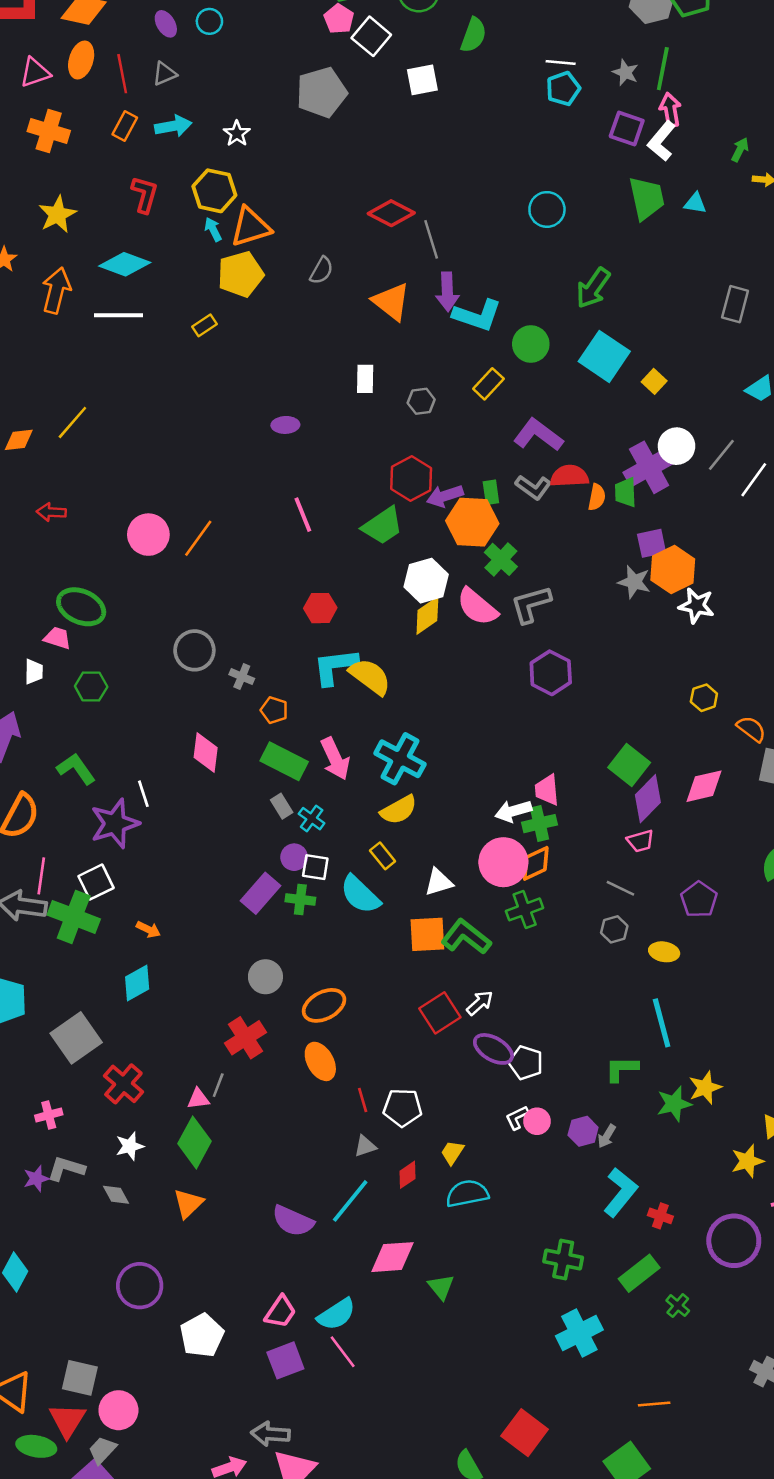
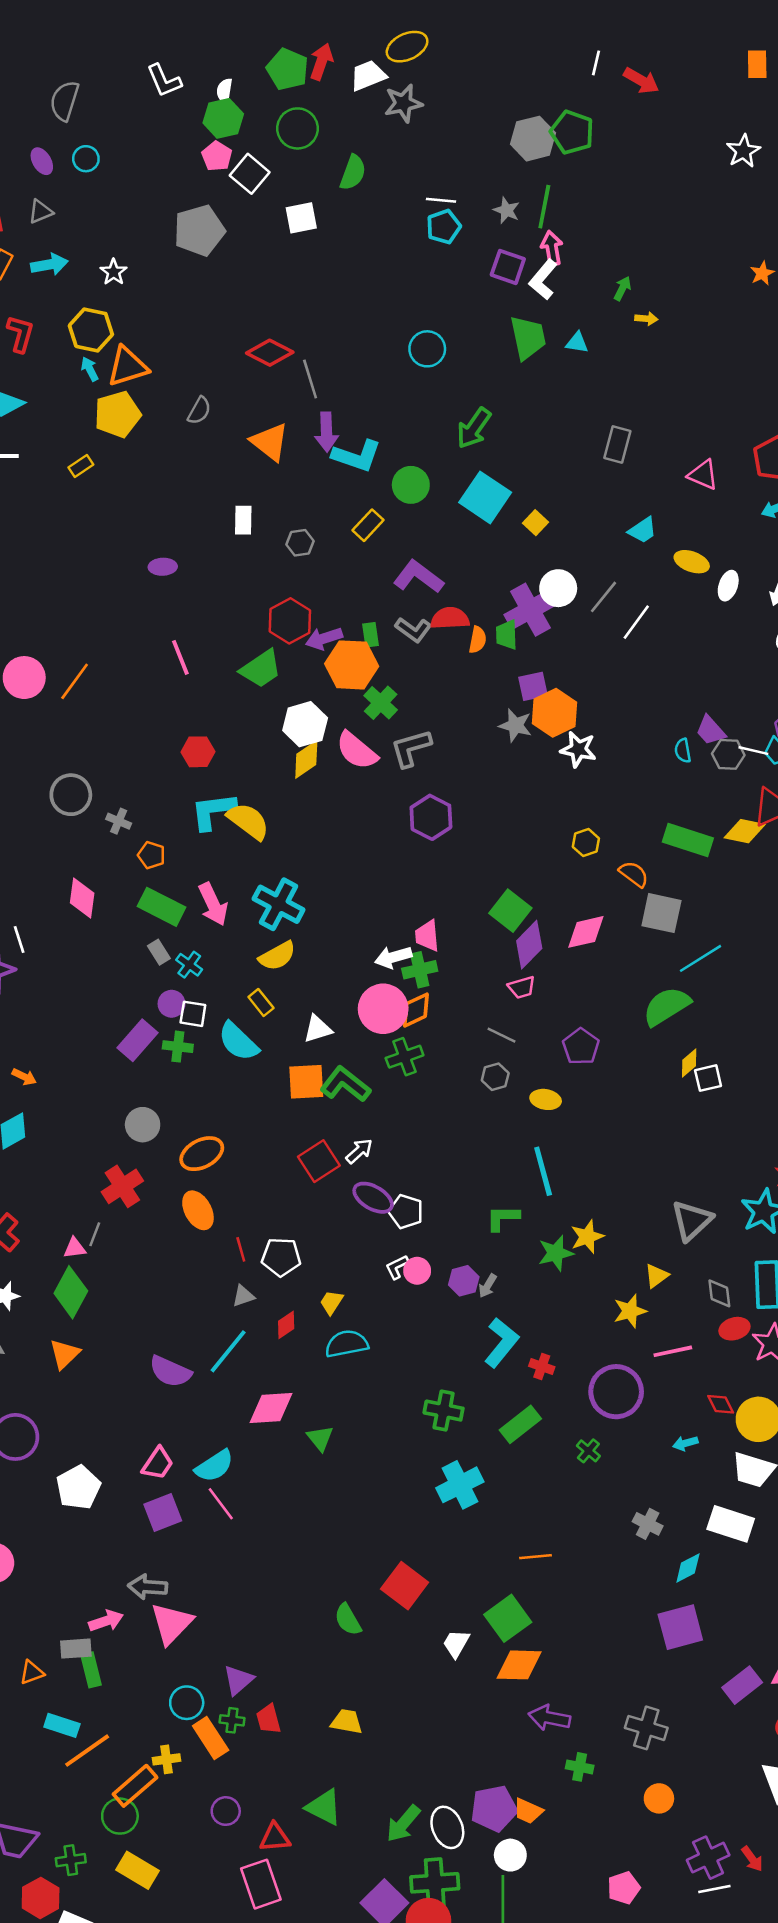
green cross: (678, 1306) -> (588, 1451), moved

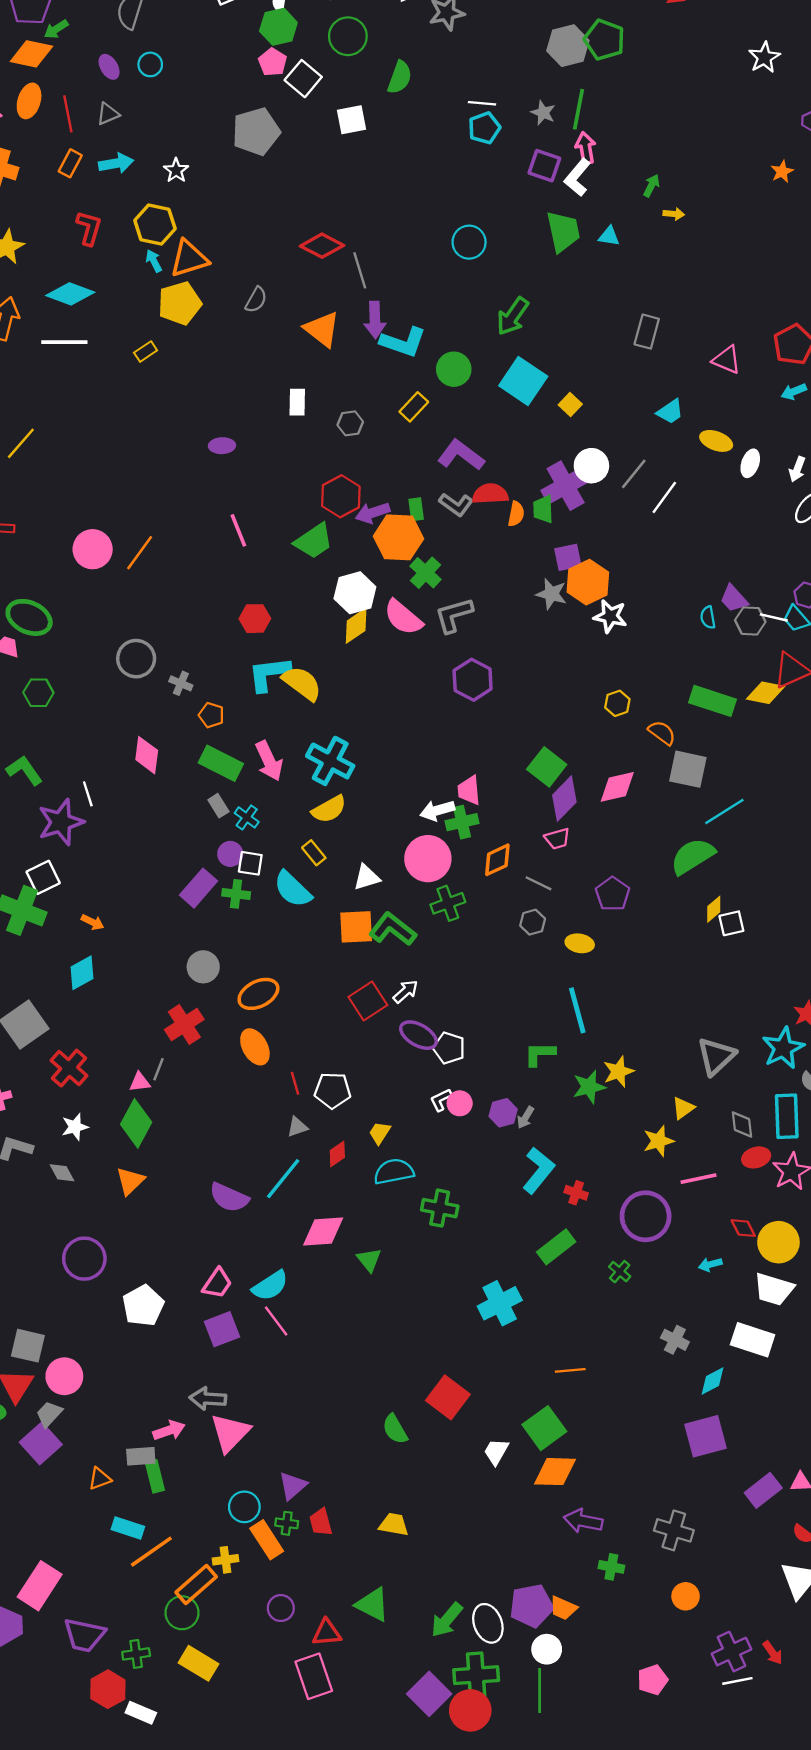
orange diamond: (416, 1010) -> (497, 860), moved
green cross: (444, 1411) -> (440, 1208), moved

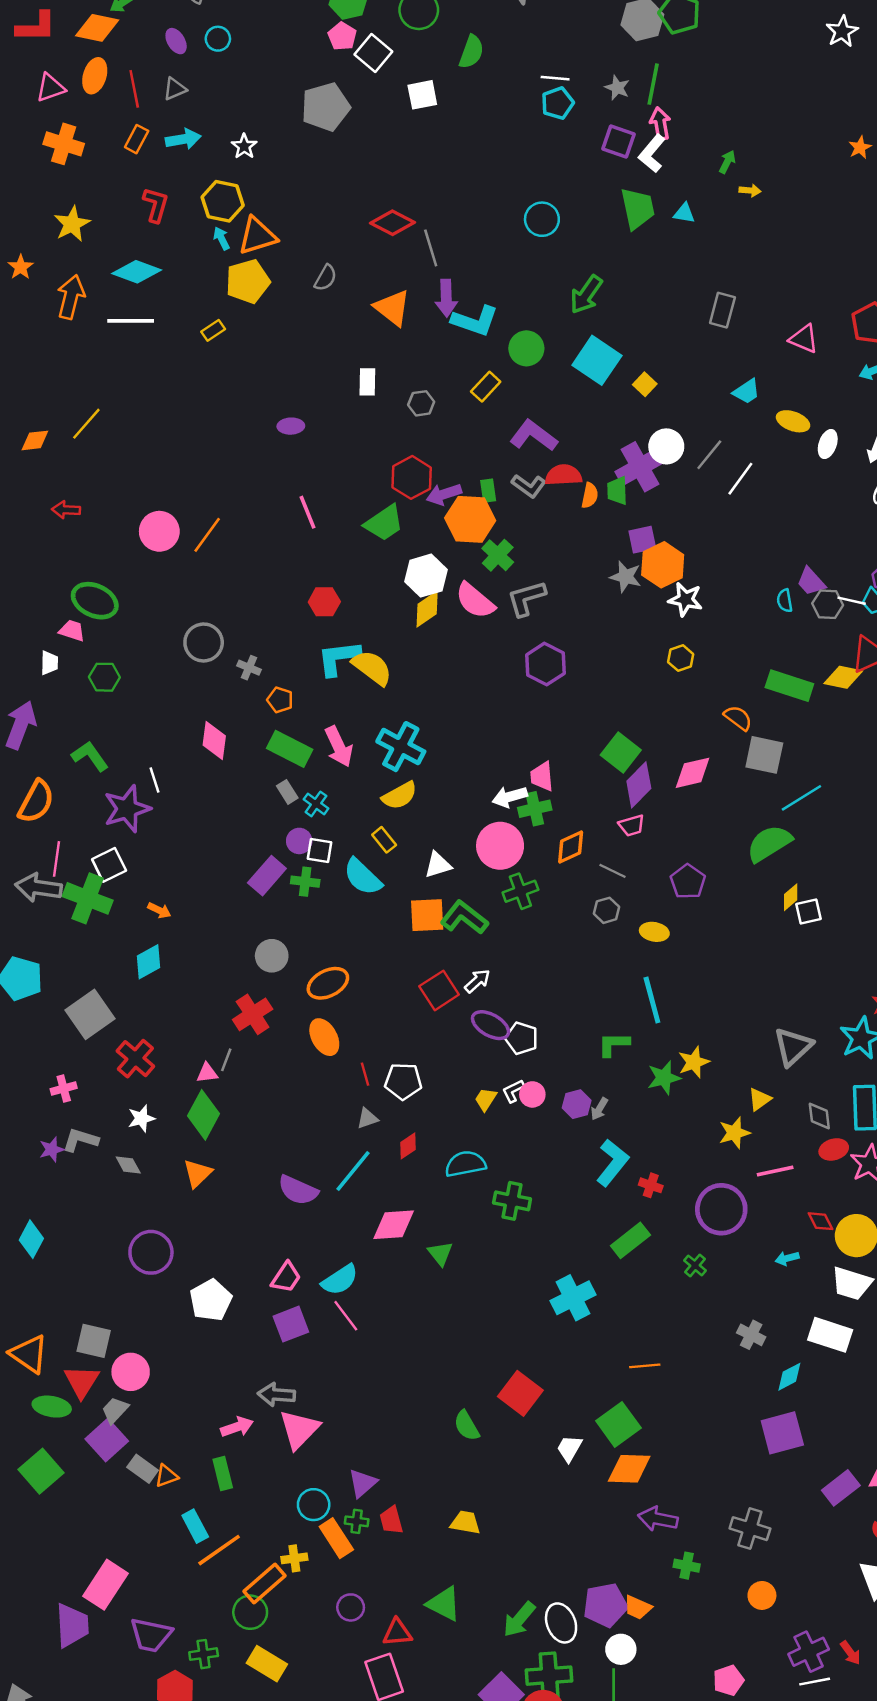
yellow hexagon: (617, 703) -> (681, 658), moved
yellow trapezoid: (380, 1133) -> (486, 1099), moved
gray rectangle: (141, 1456) -> (143, 1469), moved, turned 40
cyan rectangle: (128, 1528) -> (195, 1526), turned 44

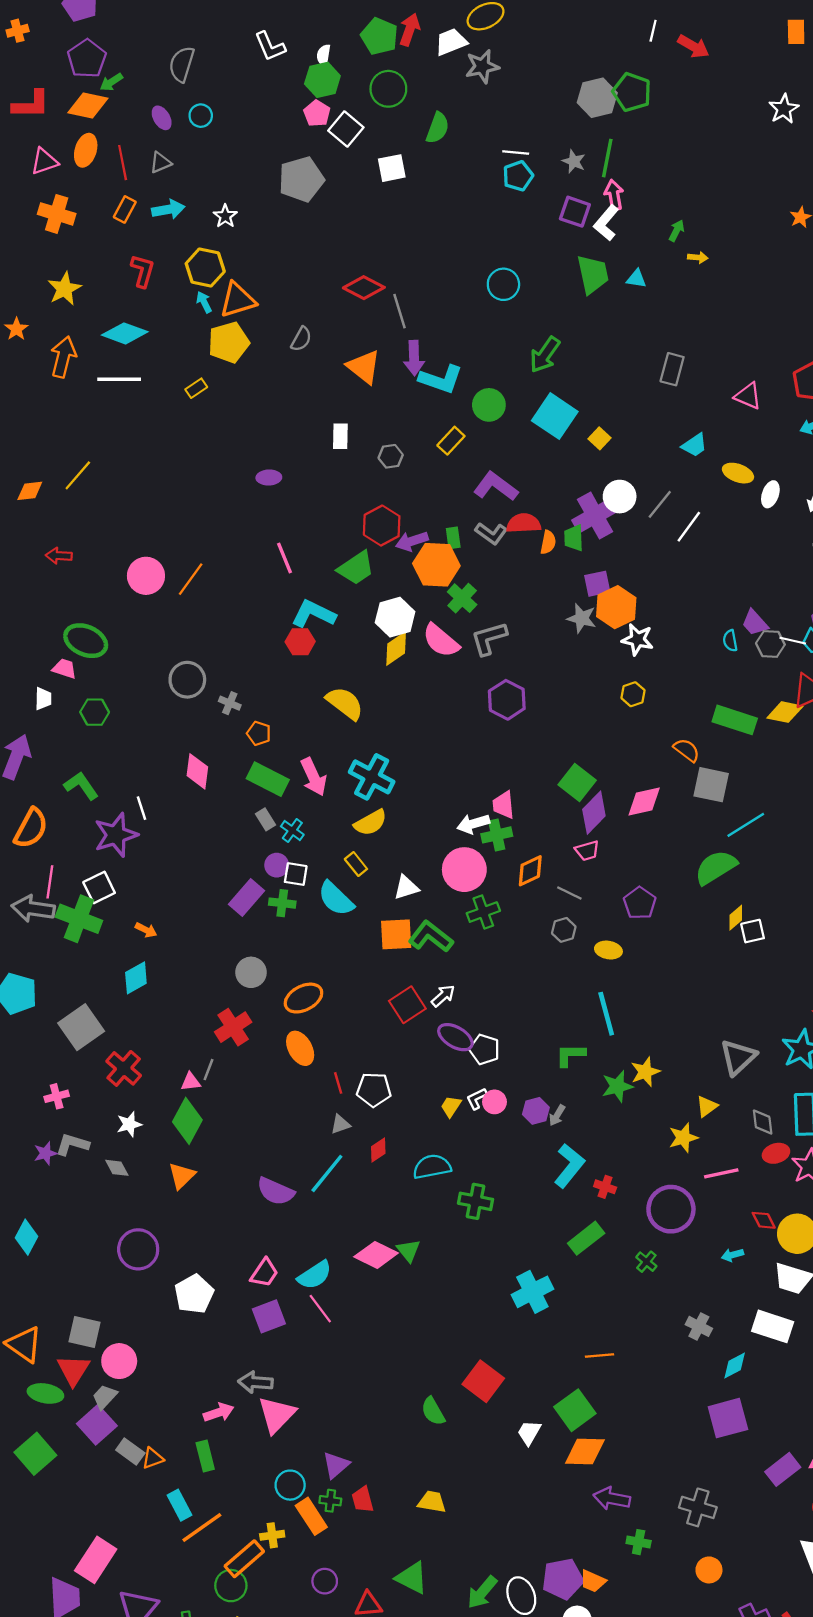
cyan L-shape: (339, 658) -> (314, 614), moved, turned 33
pink diamond: (394, 1225) -> (376, 1255), moved, turned 30

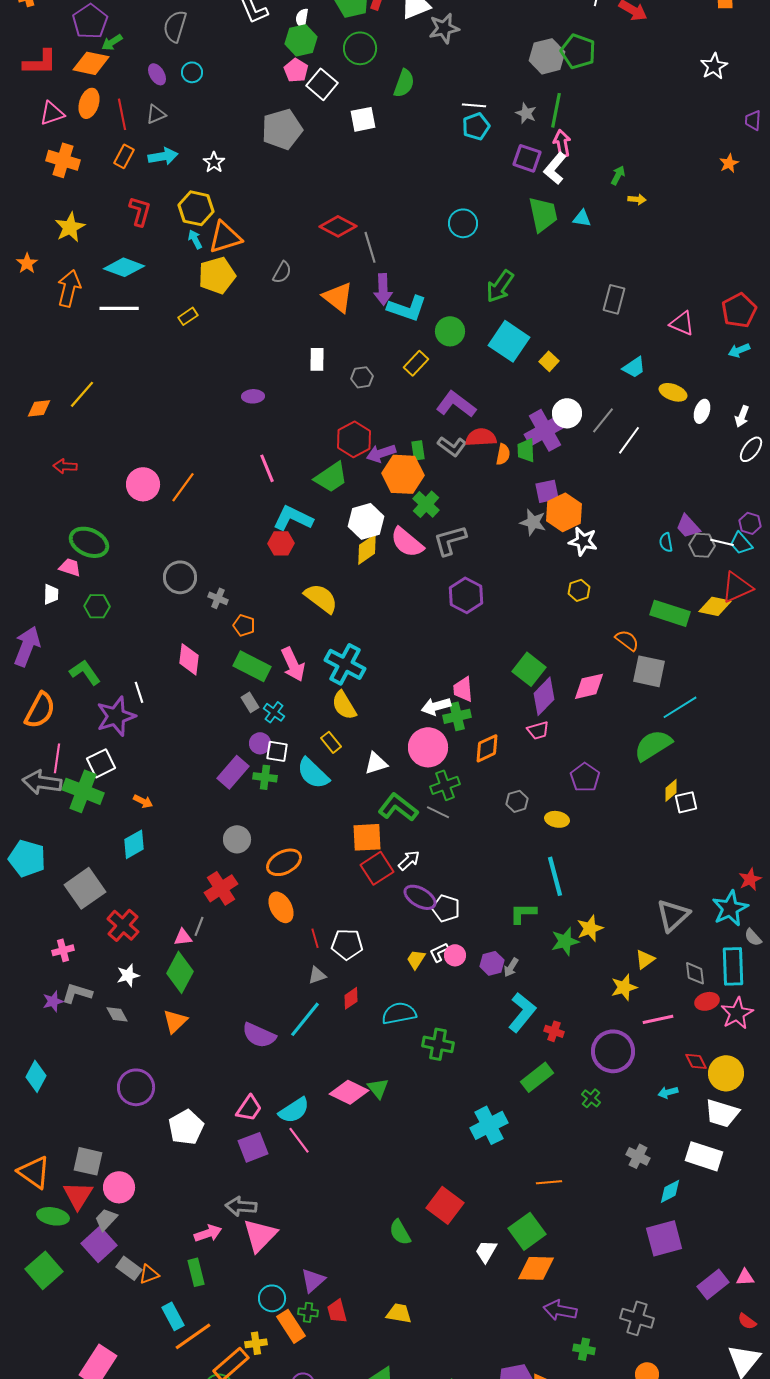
yellow semicircle: (370, 823) -> (344, 705), turned 88
gray line: (569, 893) -> (438, 812), moved
orange square: (396, 934) -> (367, 837), moved

